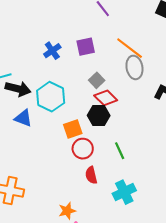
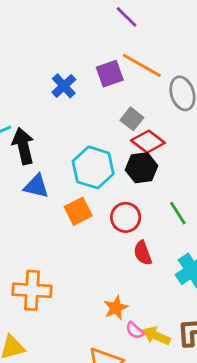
orange line: (130, 48) -> (142, 65), moved
black arrow: (18, 89) -> (23, 146), turned -110
cyan hexagon: (51, 97) -> (93, 167), moved
orange square: (73, 129) -> (78, 211), moved

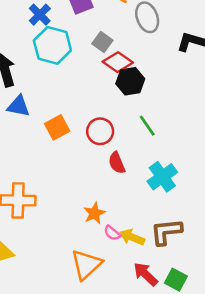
cyan hexagon: (93, 167) -> (52, 45), moved
black hexagon: (142, 168) -> (130, 81), moved

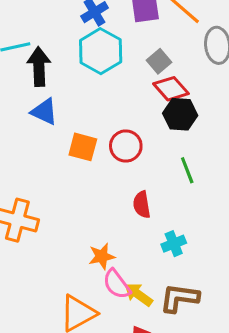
orange square: (57, 127) -> (83, 147), turned 30
red circle: (100, 131) -> (126, 146), moved
cyan cross: (162, 177) -> (174, 244), moved, size x0.7
pink semicircle: (112, 233) -> (117, 284), size x1.5

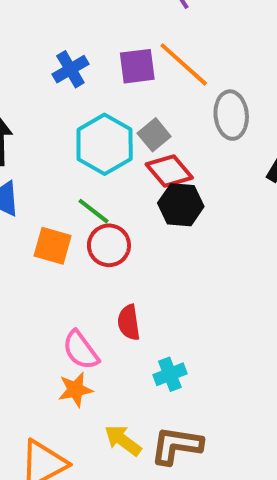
cyan hexagon: (101, 51) -> (105, 144), moved
green line: (187, 170) -> (94, 211), moved, turned -32
pink semicircle: (117, 284) -> (81, 350), moved

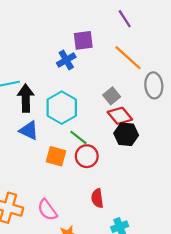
purple square: (137, 66) -> (83, 40), moved
cyan hexagon: (105, 144) -> (62, 108), moved
pink semicircle: (81, 350) -> (47, 210), moved

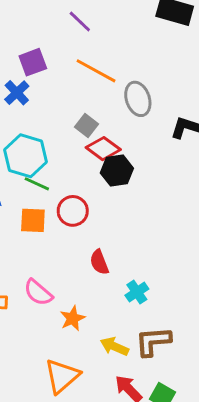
green line: (78, 137) -> (37, 184), moved

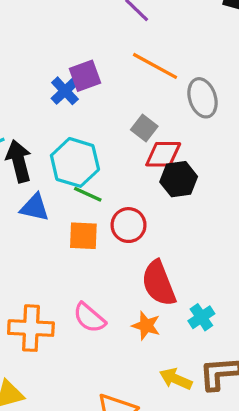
purple square: (33, 62) -> (85, 76), moved
red diamond: (103, 149) -> (163, 154), turned -36
red semicircle: (99, 262) -> (159, 283), size x1.6
orange star: (73, 318) -> (146, 326), moved, turned -30

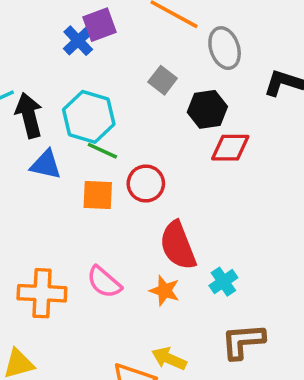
red diamond: (163, 154) -> (230, 148), moved
black hexagon: (179, 179) -> (207, 109), moved
yellow arrow: (176, 379) -> (169, 359), moved

